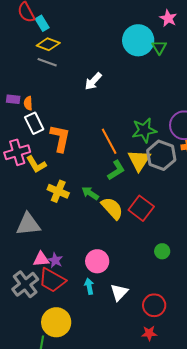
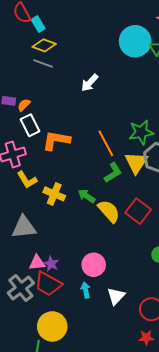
orange semicircle: (28, 103) -> (24, 105), turned 48
orange L-shape: (60, 138) -> (56, 140), turned -92
yellow L-shape: (36, 164) -> (27, 180), moved

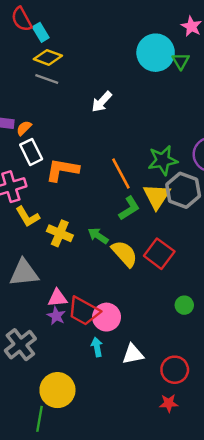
pink triangle: (37, 263) -> (57, 298), moved
red trapezoid: (48, 284) -> (84, 311), moved
white triangle: (116, 296) -> (133, 354), turned 36

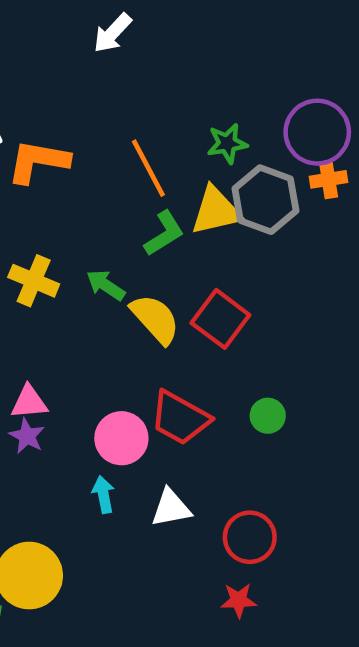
green star: (163, 160) -> (227, 143), size x0.7
yellow triangle: (157, 196) -> (216, 211), turned 44
red trapezoid: (84, 311) -> (180, 418), moved

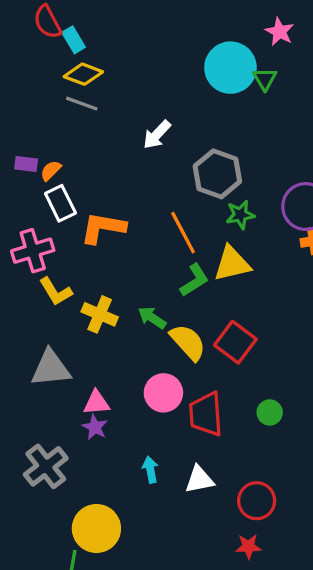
gray hexagon: (265, 200) -> (217, 174), moved
red trapezoid: (180, 418) -> (206, 414), turned 57
pink circle: (121, 438) -> (163, 393), moved

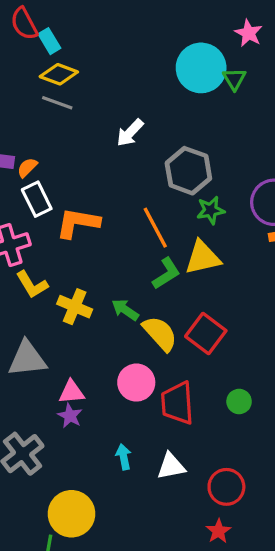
red star: (248, 546) -> (218, 531), turned -30

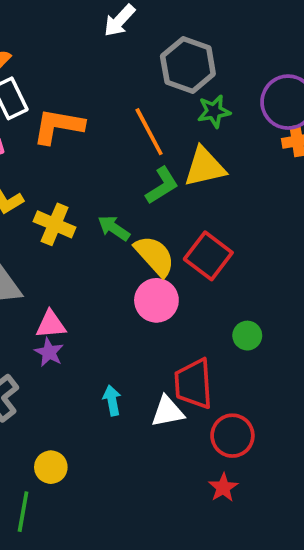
pink circle: (136, 383) -> (156, 300), moved
red trapezoid: (177, 403) -> (194, 384), moved
yellow circle: (71, 514) -> (51, 467), size x0.6

